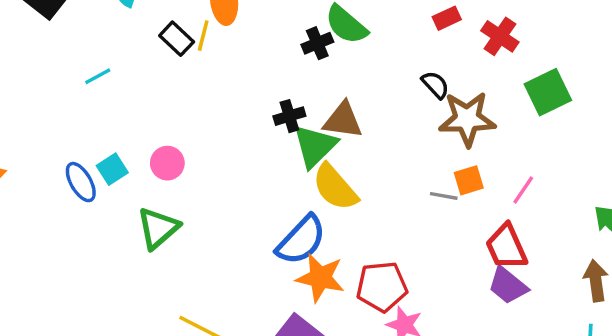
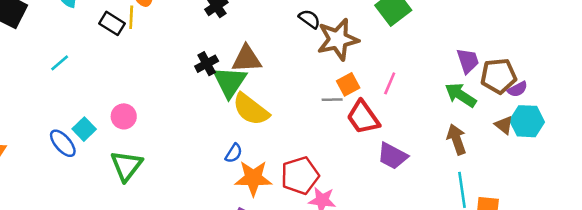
blue semicircle: (301, 240) -> (234, 153), size x0.5
red trapezoid: (506, 247) -> (363, 117), moved

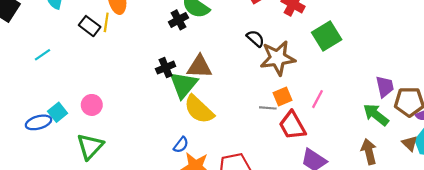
blue ellipse: (63, 143) -> (39, 122), turned -70

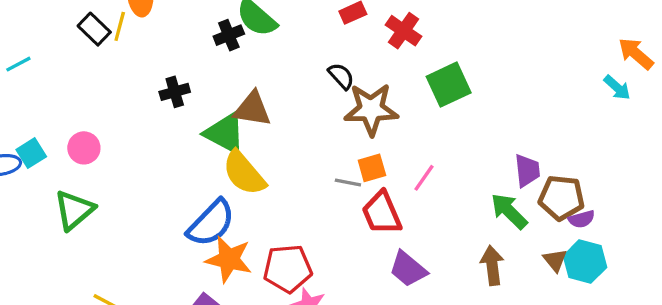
black cross: (166, 68) -> (175, 92), moved
green triangle: (183, 85) -> (225, 133), turned -48
blue semicircle: (181, 145) -> (211, 223), size x2.0

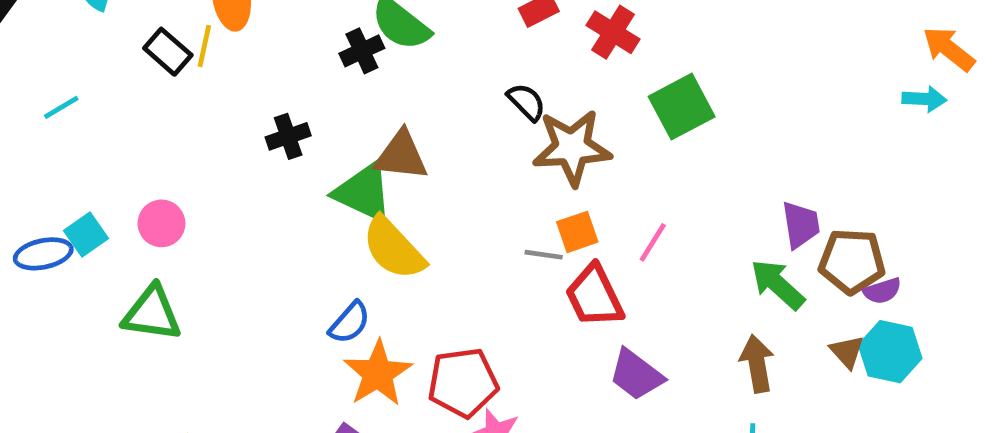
cyan arrow: (617, 88) -> (924, 99), turned -36
green triangle: (74, 210) -> (152, 313), turned 51
blue semicircle: (211, 223) -> (350, 323), size x0.6
orange star: (229, 259) -> (378, 373), turned 30

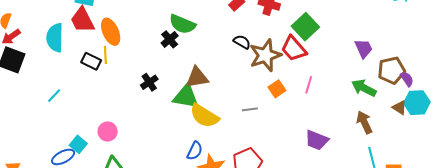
purple trapezoid: (801, 225) -> (364, 48), moved
gray line: (544, 255) -> (250, 109), moved
purple semicircle: (882, 291) -> (407, 79), turned -91
red trapezoid: (594, 296) -> (294, 49), moved

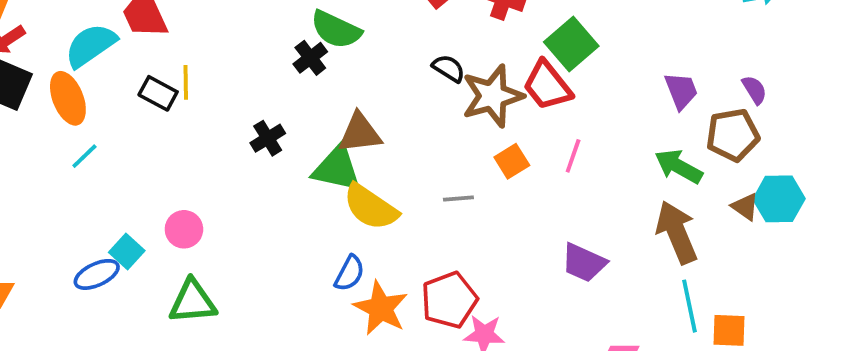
orange ellipse: (111, 32) -> (68, 98), moved
cyan semicircle: (55, 38) -> (91, 45), turned 52
purple semicircle: (407, 79) -> (754, 90), moved
brown arrow: (364, 122) -> (677, 232), size x1.4

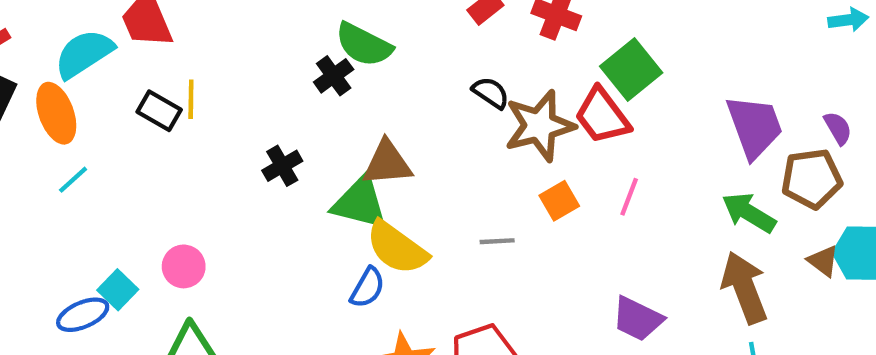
purple trapezoid: (681, 91) -> (755, 127), size x1.5
blue semicircle: (349, 273) -> (367, 288), moved

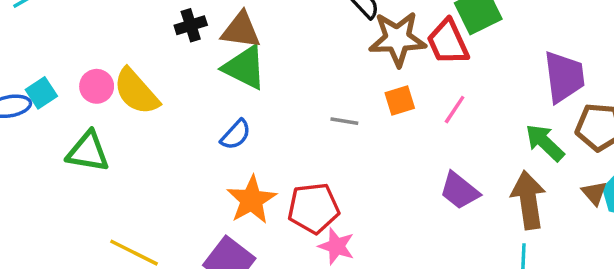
brown triangle: (387, 163) -> (241, 30), moved
yellow semicircle: (397, 248) -> (136, 92), moved
purple trapezoid: (638, 319) -> (460, 191), moved

